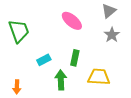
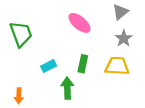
yellow trapezoid: (99, 77) -> (117, 66), moved

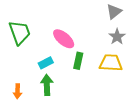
pink ellipse: (80, 23) -> (64, 39), moved
green arrow: (67, 88) -> (47, 85), moved

